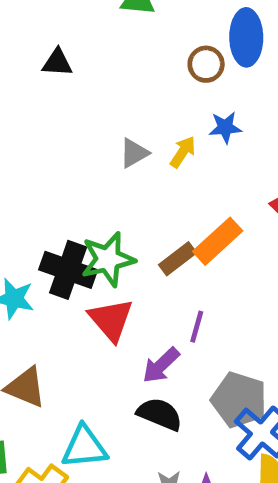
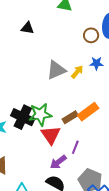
gray triangle: (134, 153) -> (56, 70), size x1.5
red triangle: (111, 320) -> (51, 135), moved

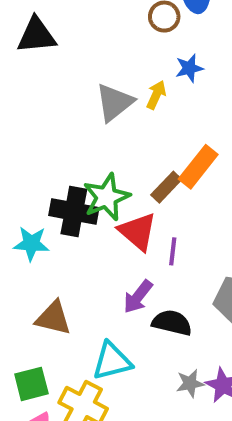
black triangle: (27, 28) -> (36, 35), size x1.5
purple line: (75, 147) -> (173, 251), moved
purple arrow: (58, 162) -> (138, 297), moved

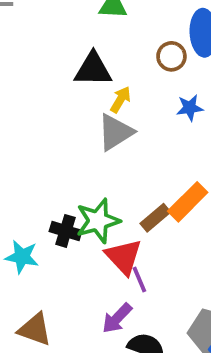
black triangle: (36, 35) -> (93, 69), moved
yellow arrow: (156, 95) -> (121, 100), moved
black cross: (74, 212) -> (66, 231), size x0.7
purple line: (173, 251) -> (139, 279), moved, turned -36

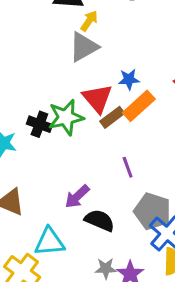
blue star: (190, 108) -> (129, 79), moved
red triangle: (124, 257) -> (97, 98), moved
purple line: (139, 279) -> (128, 167), moved

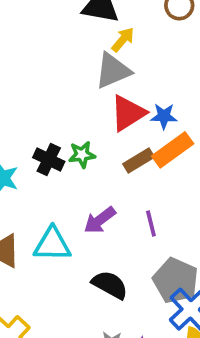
red triangle: (97, 98) -> (128, 113), moved, turned 32
green star: (66, 117) -> (82, 155), size x0.6
purple arrow: (77, 196) -> (100, 220), moved
cyan triangle: (49, 242) -> (52, 244), moved

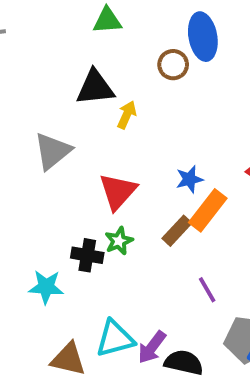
gray triangle: (113, 71) -> (53, 151), moved
red triangle: (128, 113) -> (118, 191), moved
purple arrow: (100, 220) -> (152, 347), moved

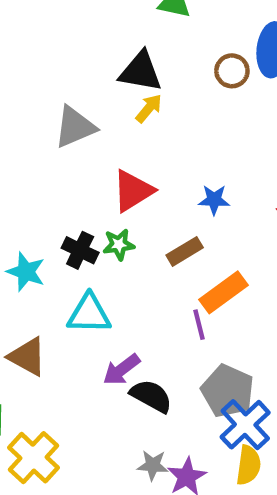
yellow arrow: (127, 115) -> (149, 108), moved
orange rectangle: (208, 210) -> (223, 292), moved
cyan triangle: (115, 339) -> (89, 314), moved

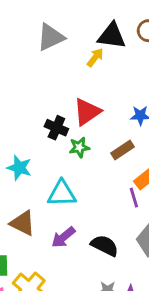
black triangle: (141, 72) -> (112, 36), moved
gray triangle: (75, 127) -> (51, 37), moved
black cross: (80, 250) -> (56, 128), moved
purple arrow: (121, 370) -> (63, 237), moved

